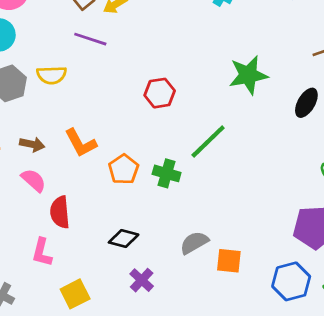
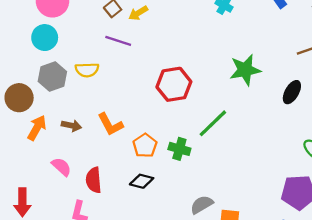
red hexagon: (160, 93) -> (174, 84), size x1.4
pink semicircle: (34, 180) -> (61, 167), moved
black diamond: (124, 239) -> (142, 181), moved

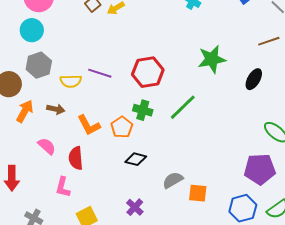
purple line: (118, 41) -> (100, 73), moved
yellow semicircle: (87, 70) -> (71, 81), moved
orange L-shape: (110, 124) -> (89, 125), moved
green cross: (179, 149) -> (143, 110), moved
black diamond: (142, 181) -> (136, 159), moved

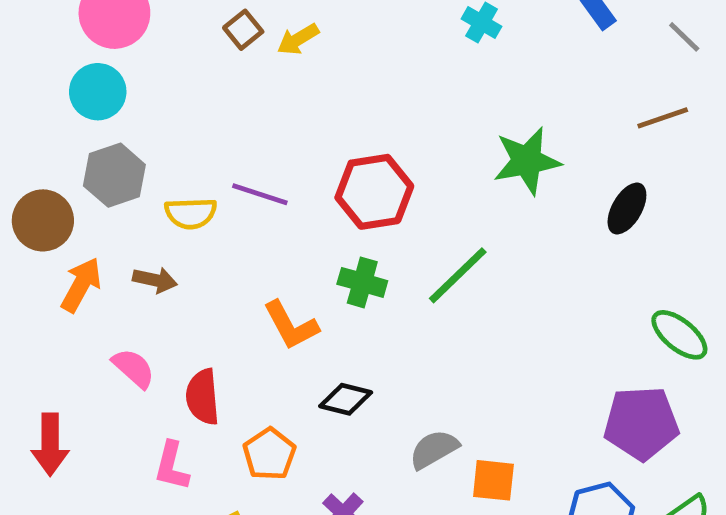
orange L-shape: (89, 125) -> (291, 325), moved
orange pentagon: (122, 127) -> (269, 454), moved

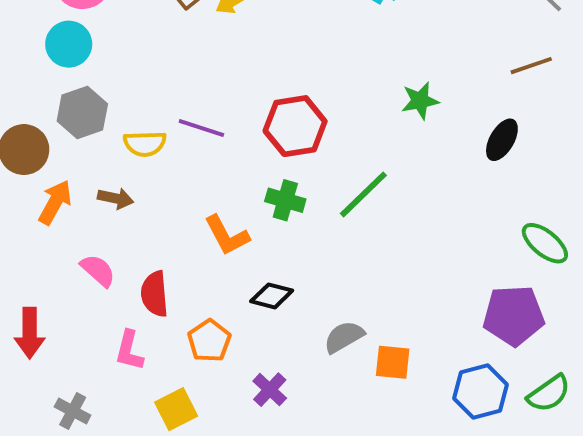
green star: (527, 161) -> (420, 101), size x0.7

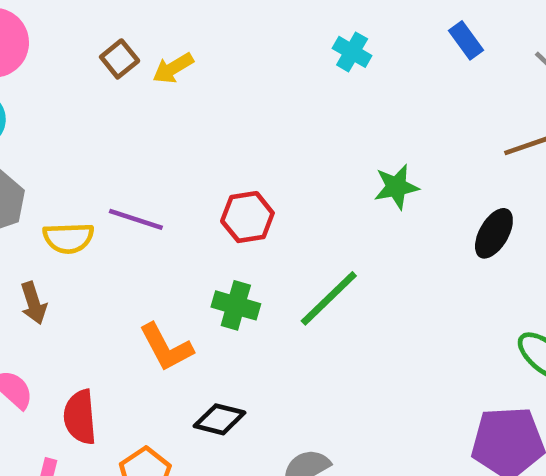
red hexagon: (295, 126) -> (247, 217), size x0.7
brown arrow: (116, 198) -> (34, 303), turned 60

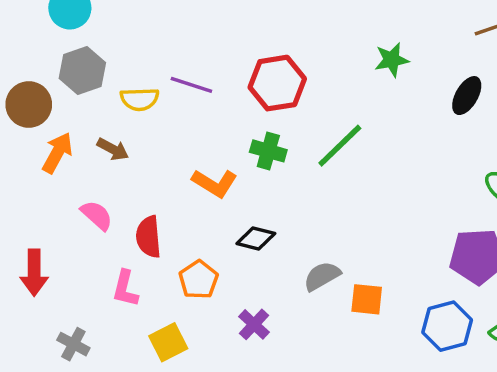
red hexagon: (247, 217) -> (277, 83), size x1.4
brown arrow: (34, 303) -> (113, 149), turned -44
orange L-shape: (166, 347) -> (215, 183), turned -30

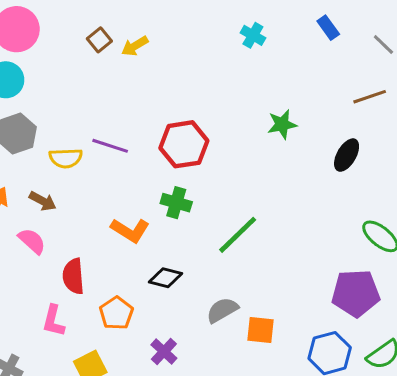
green line: (340, 146) -> (238, 235), moved
pink semicircle: (97, 215) -> (32, 241), moved

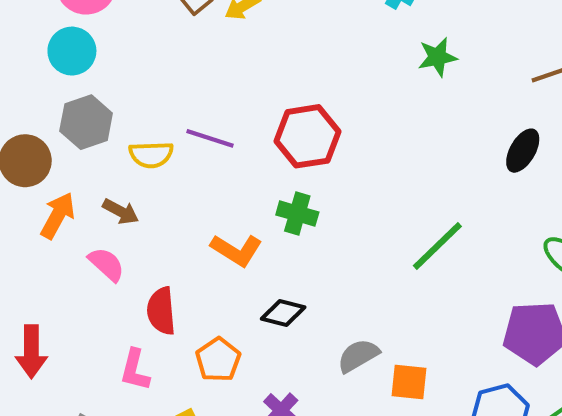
green star: (282, 124) -> (437, 57), moved
green line: (238, 235) -> (437, 246), moved

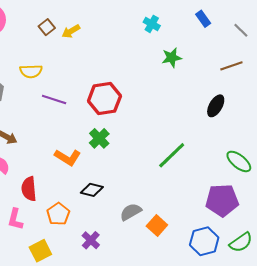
yellow semicircle: (151, 155) -> (31, 71), moved
green cross: (297, 214) -> (99, 138), turned 30
orange square: (409, 382) -> (157, 226), turned 36

